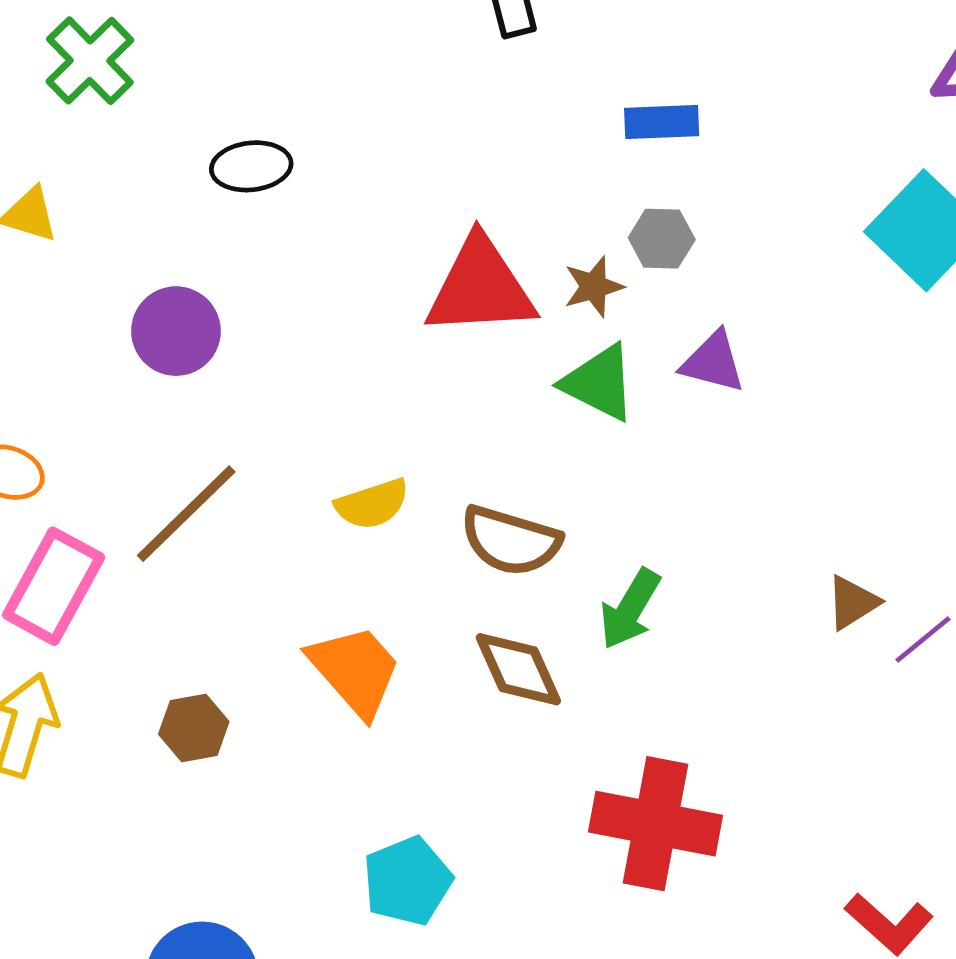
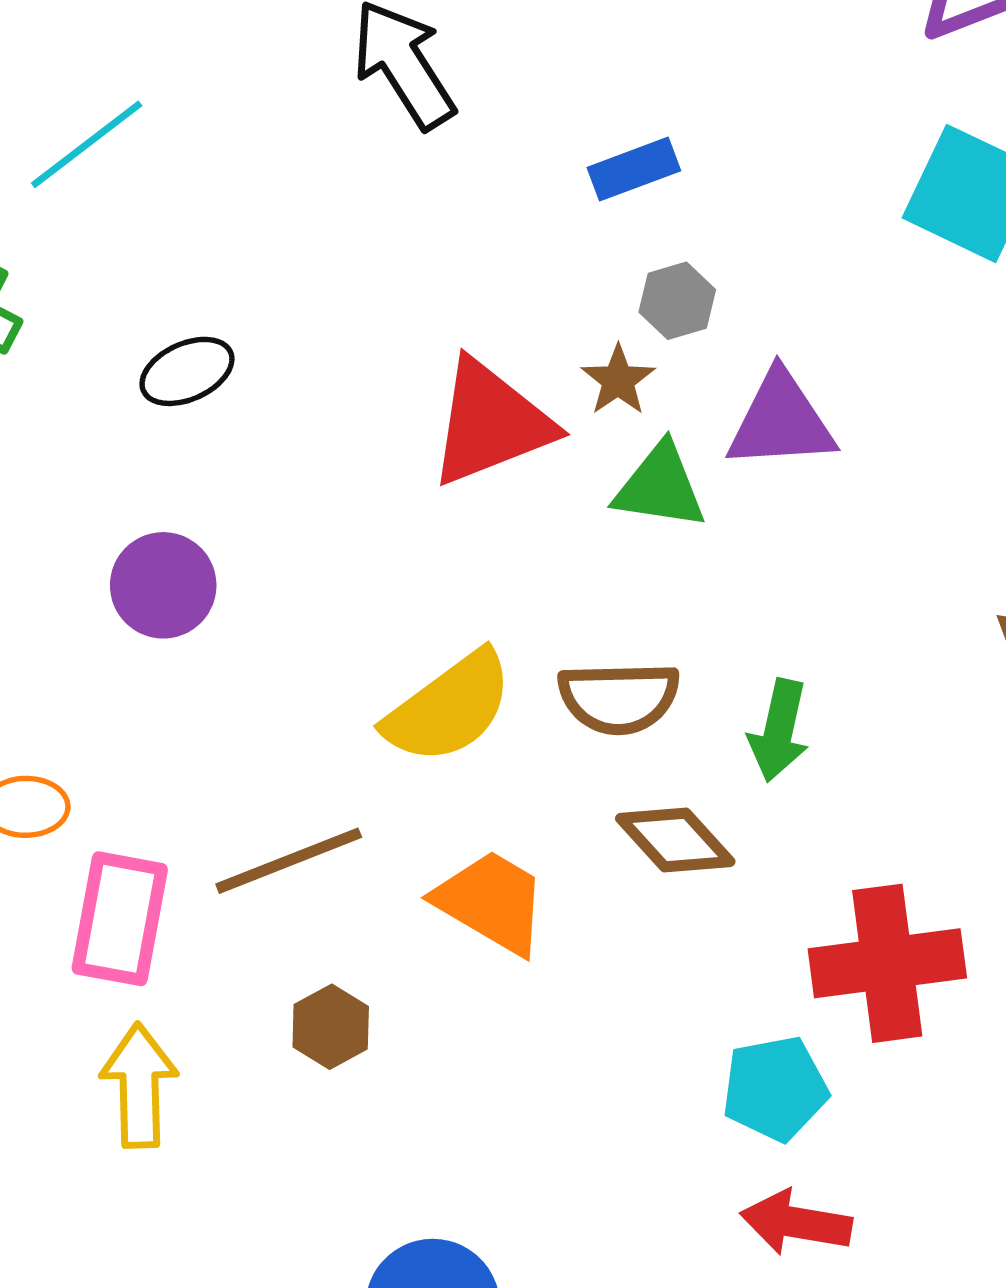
purple triangle: (713, 362) -> (781, 421), size x1.4
yellow semicircle: (372, 504) -> (449, 708), size x1.6
brown line: (186, 514) -> (289, 861), moved, turned 41
cyan pentagon: (407, 881) -> (775, 1089), moved, turned 30

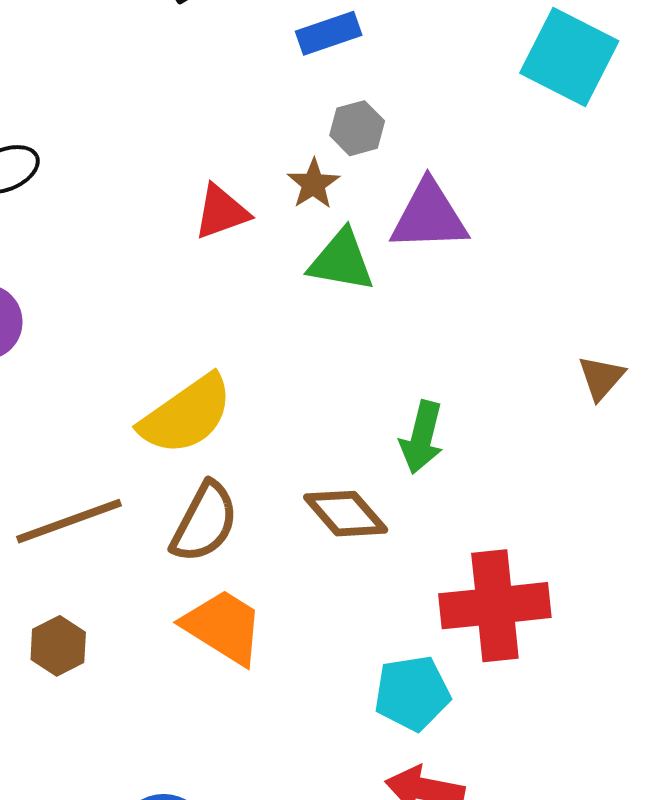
red triangle: (491, 423) -> (221, 212), size x0.6
brown semicircle: (619, 698) -> (204, 522), moved, turned -62
orange trapezoid: (491, 902) -> (223, 627), moved
brown hexagon: (331, 1027) -> (58, 646), moved

